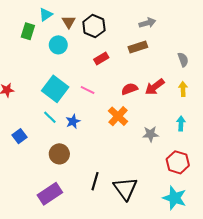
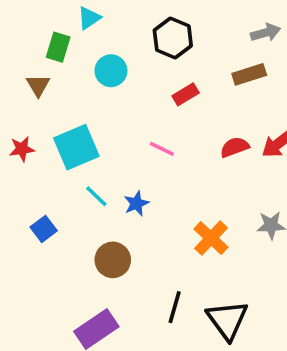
brown triangle: (69, 22) -> (38, 85), moved
cyan square: (55, 89) -> (76, 147), moved, turned 30
orange cross: (118, 116) -> (211, 238), moved

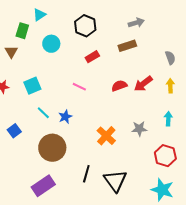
cyan square: (76, 147) -> (32, 86), size x0.7
brown circle: (113, 260) -> (52, 148), size x1.4

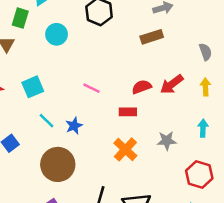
red rectangle: (92, 57) -> (128, 112), moved, turned 32

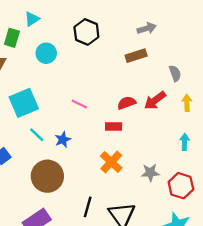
gray semicircle: (205, 52) -> (175, 73), moved
cyan square: (33, 87) -> (24, 103), size x1.4
gray star: (167, 141) -> (150, 173), moved

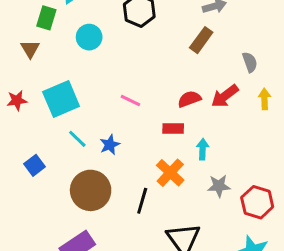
brown rectangle: (136, 56) -> (201, 40), turned -36
cyan arrow: (185, 142) -> (203, 149), moved
black line: (88, 207) -> (142, 201), moved

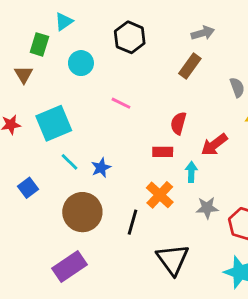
red arrow: (225, 96) -> (214, 145), moved
red semicircle: (189, 99) -> (178, 123), turned -55
pink line: (130, 100) -> (121, 103), moved

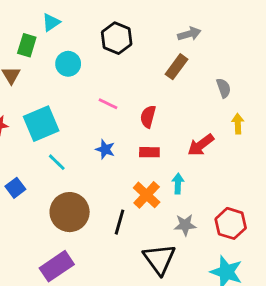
red semicircle: (178, 123) -> (148, 117), moved
blue star: (101, 168) -> (105, 149), moved, turned -30
cyan arrow: (191, 172) -> (178, 184), moved
gray star: (207, 208) -> (185, 225), moved

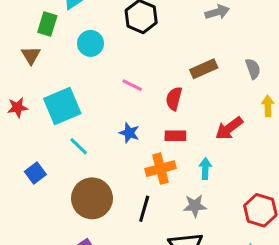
brown rectangle: (176, 67) -> (204, 69), moved, turned 30
orange cross: (147, 195) -> (161, 169), moved, turned 32
gray star: (185, 225) -> (195, 206), moved

